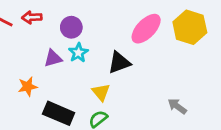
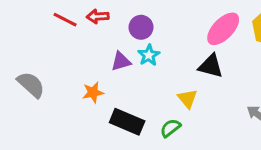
black triangle: (119, 63) -> (211, 66), moved, turned 35
yellow triangle: (101, 92) -> (187, 99), moved

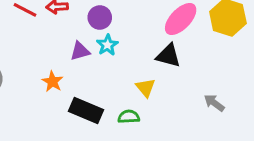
orange star: (93, 92) -> (52, 82), turned -30
green semicircle: (170, 128) -> (129, 117), turned 35

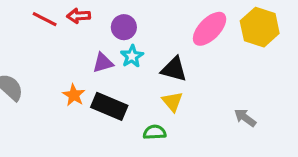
black triangle: (168, 56) -> (174, 69), moved
black rectangle: (86, 111) -> (109, 106), moved

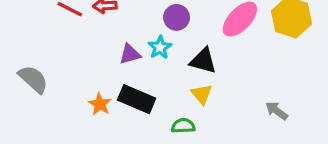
purple circle: (124, 27) -> (177, 17), moved
orange star: (74, 95) -> (100, 104), moved

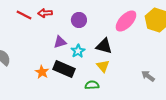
purple circle: (177, 17) -> (79, 20), moved
cyan star: (160, 47) -> (78, 51), moved

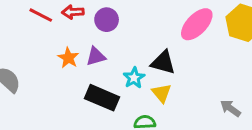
purple circle: (79, 20) -> (107, 20), moved
cyan star: (78, 51) -> (134, 78), moved
orange star: (42, 72) -> (68, 58), moved

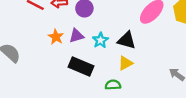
cyan star: (134, 78) -> (100, 40), moved
yellow triangle: (162, 93) -> (125, 63), turned 42

